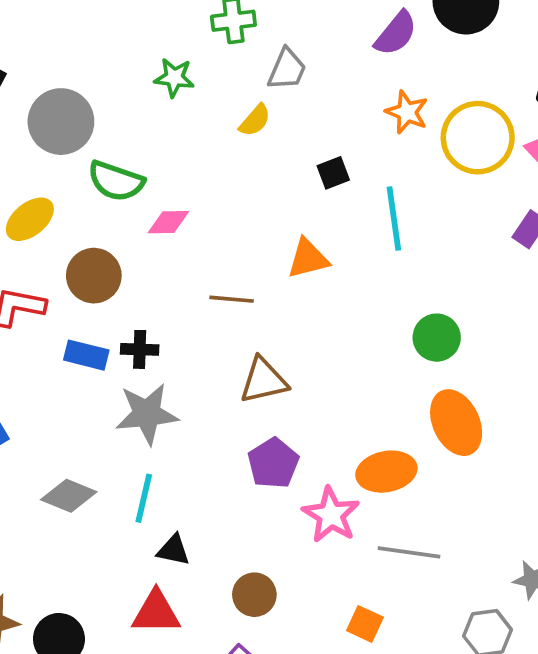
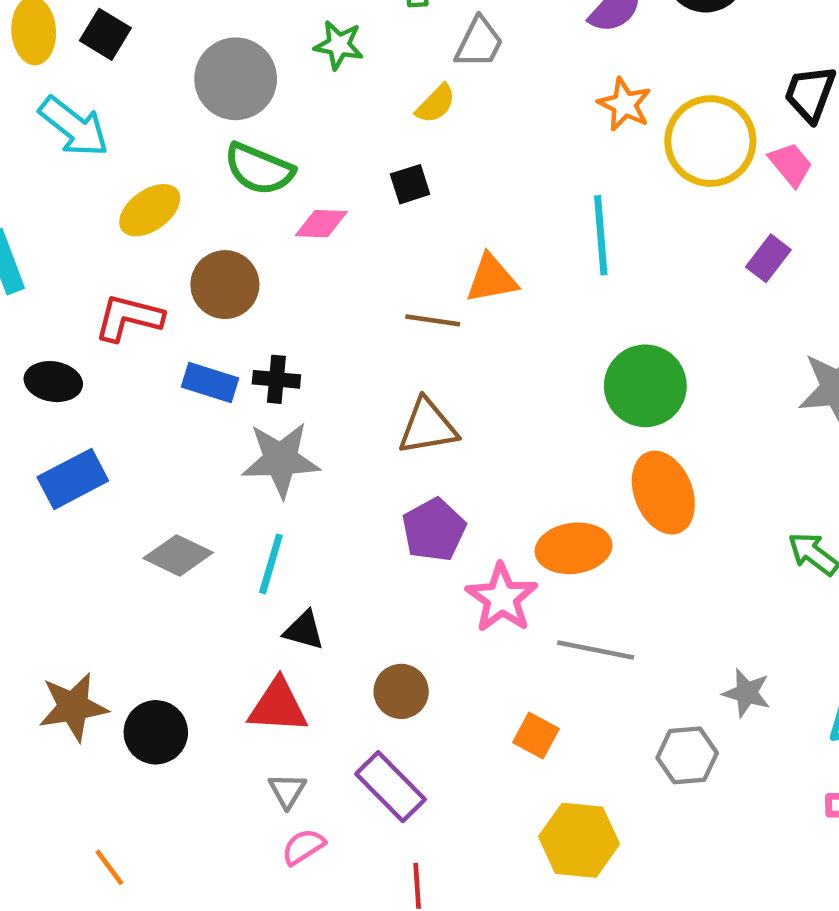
gray circle: (61, 122) -> (236, 79), moved
black square: (333, 173) -> (410, 184), moved
brown line: (232, 299) -> (433, 320), moved
green circle: (437, 338) -> (645, 386), size x1.4

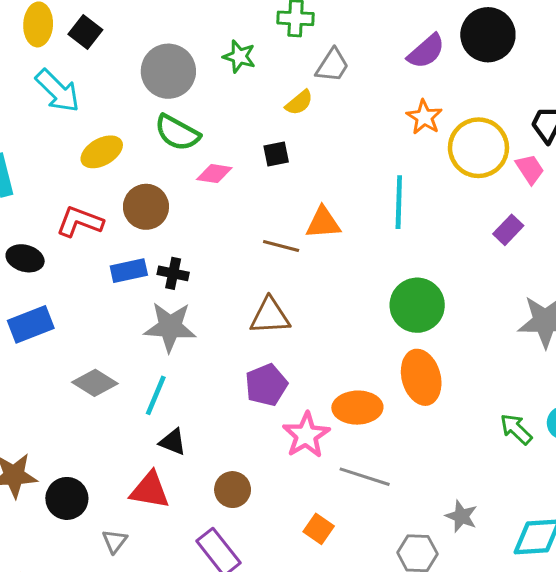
blue rectangle: (210, 383) -> (129, 271), turned -36
gray triangle: (287, 791) -> (115, 541), moved

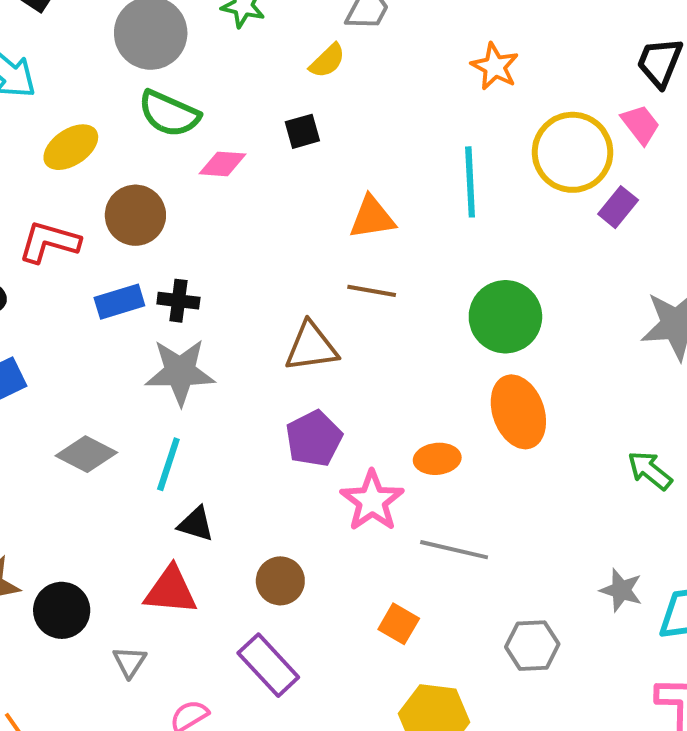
yellow circle: (478, 148) -> (573, 152), moved
brown line: (281, 246) -> (372, 291), moved
orange ellipse: (357, 408) -> (437, 459), size x0.7
gray star: (461, 516) -> (621, 590), moved

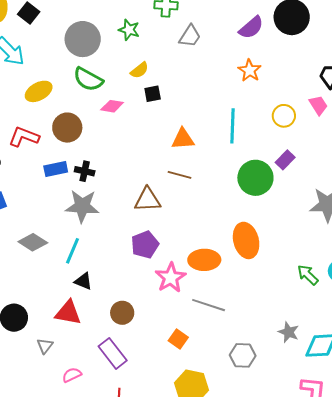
yellow semicircle: (327, 61) -> (140, 70), moved
yellow circle: (573, 152) -> (284, 116), size x0.6
purple rectangle: (618, 207) -> (285, 160), moved
green circle: (505, 317) -> (255, 178), moved
orange ellipse: (437, 459) -> (204, 260), size x1.4

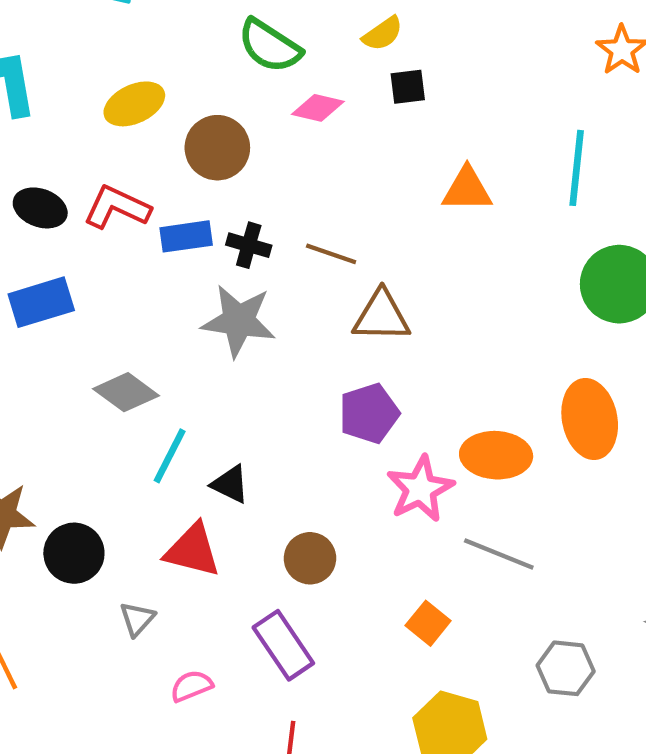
yellow ellipse: (39, 91) -> (134, 104), moved
red L-shape: (24, 137) -> (117, 207), moved
brown line: (180, 175) -> (331, 254), moved
cyan line: (73, 251) -> (170, 456), moved

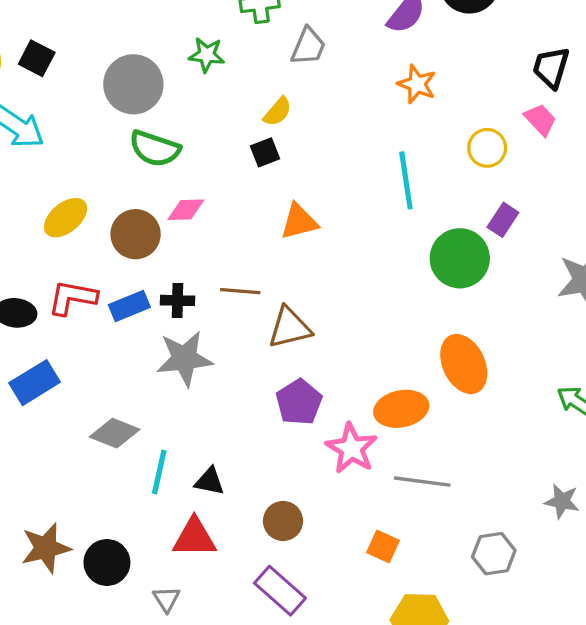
yellow semicircle: (383, 34) -> (278, 112), moved
pink diamond: (318, 108) -> (186, 210), moved
orange triangle: (467, 189) -> (299, 222), moved

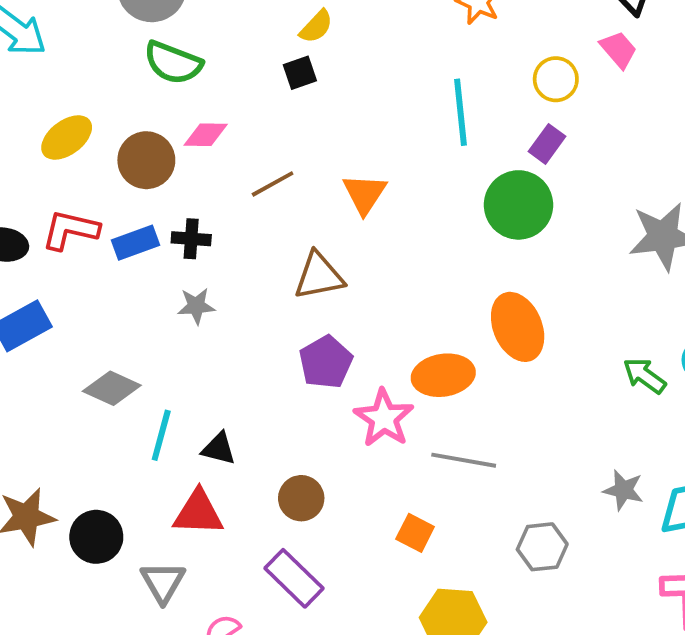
purple rectangle: (503, 220) -> (547, 144), moved
orange triangle: (299, 222) -> (365, 194), moved, turned -45
brown line: (240, 291) -> (273, 184), moved, turned -36
gray star: (184, 359) -> (196, 306), size x0.6
gray triangle: (166, 599) -> (163, 582), size x1.4

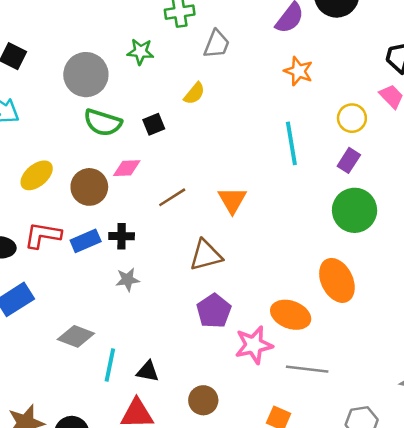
black square: (300, 73) -> (154, 124), moved
green circle: (519, 205) -> (355, 210), moved
orange ellipse: (443, 375) -> (291, 315), turned 33
pink star: (384, 418) -> (254, 345), turned 30

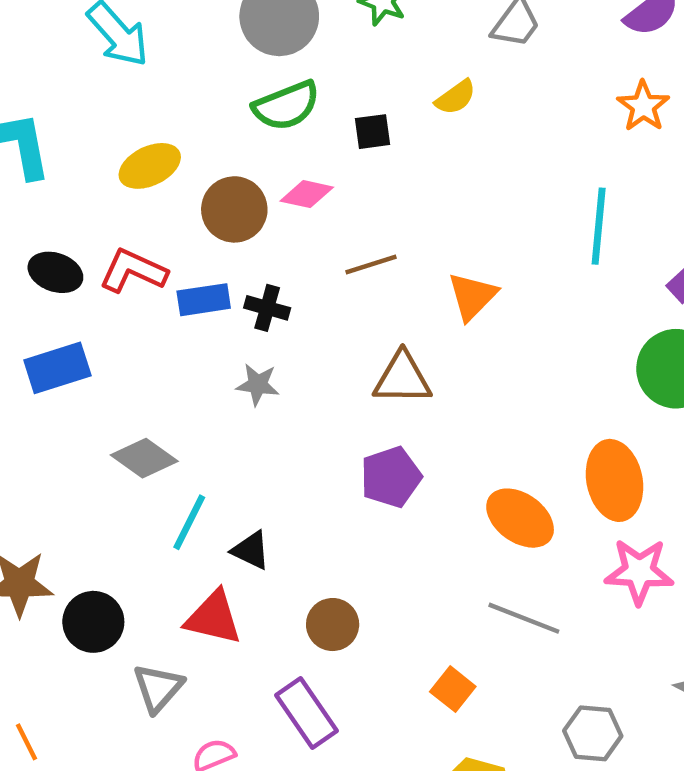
green semicircle: (103, 123) -> (286, 106), turned -54
pink star: (254, 345) -> (639, 571), moved

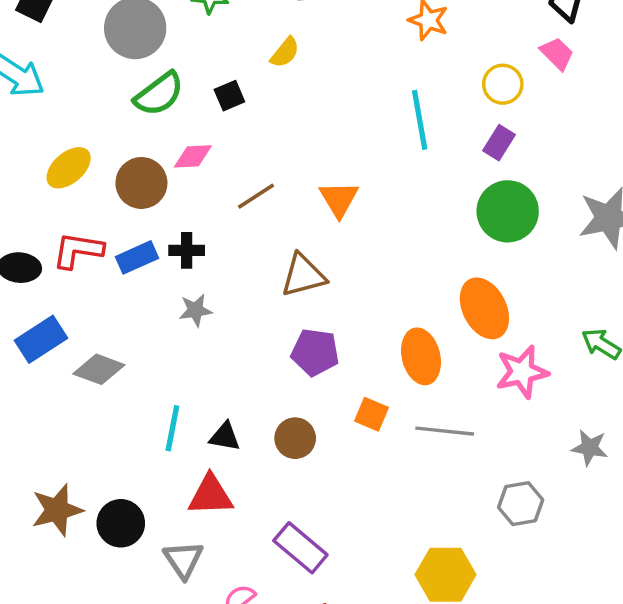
gray diamond: (144, 458) -> (99, 369), moved
purple pentagon: (391, 477) -> (315, 352), turned -30
orange ellipse: (520, 518) -> (421, 356), turned 56
brown circle: (333, 625) -> (295, 438), moved
orange square: (453, 689) -> (372, 414), moved

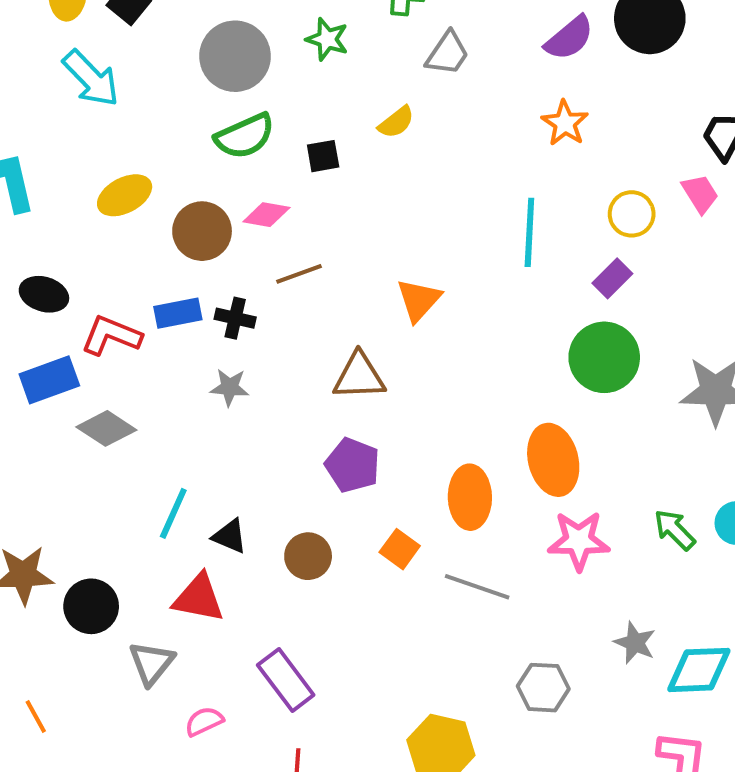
brown line: (256, 196) -> (299, 274), moved
red L-shape: (78, 250) -> (111, 335), moved

